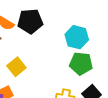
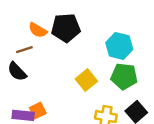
yellow square: (16, 67) -> (86, 80), moved

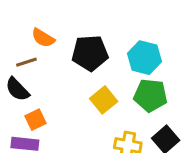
black pentagon: (66, 28) -> (90, 53), moved
orange square: (38, 110) -> (36, 120), moved

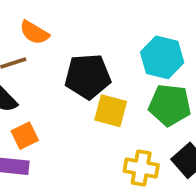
black pentagon: (90, 53) -> (88, 76), moved
yellow square: (104, 100) -> (111, 111), turned -36

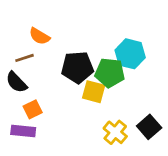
green pentagon: (170, 105) -> (110, 73), moved
yellow cross: (141, 168) -> (115, 132), turned 30

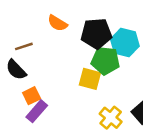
orange semicircle: (39, 36) -> (57, 23), moved
black pentagon: (77, 67) -> (96, 33), moved
purple rectangle: (23, 131) -> (37, 111), moved, turned -55

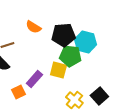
orange square: (32, 96) -> (18, 92), moved
purple rectangle: (37, 111) -> (34, 79), moved

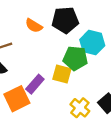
black pentagon: (63, 35) -> (65, 20), moved
orange square: (18, 92) -> (17, 99), size x1.6

